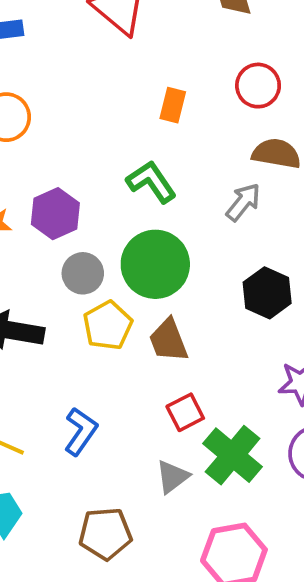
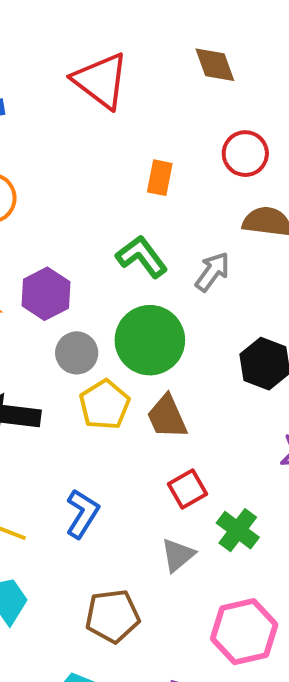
gray arrow: (243, 202) -> (212, 272), moved
green cross: (233, 455) -> (238, 530), size x0.7

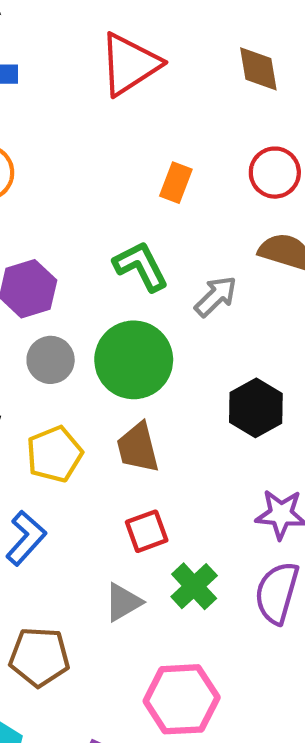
red triangle: (101, 81) -> (130, 64), turned 40
yellow pentagon: (105, 405) -> (54, 454), moved

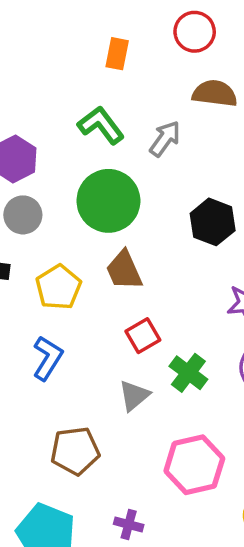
gray circle: (51, 360) -> (23, 215), moved

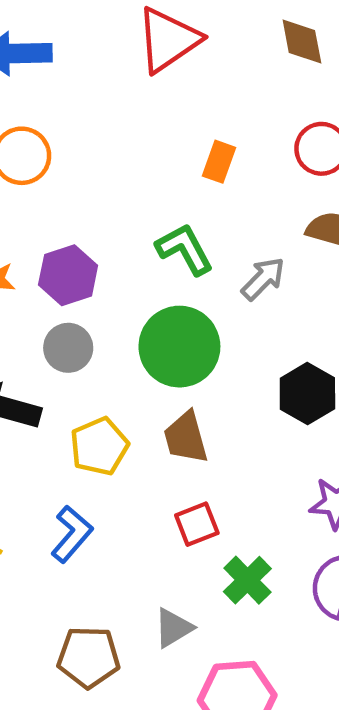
gray triangle: (134, 396) -> (173, 628), moved

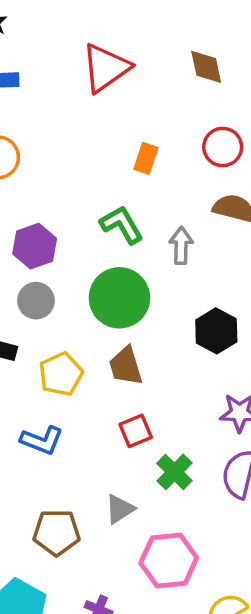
gray arrow: (263, 279) -> (181, 245), turned -42
blue L-shape: (72, 534) -> (42, 440), turned 72

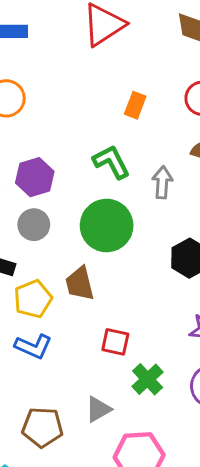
brown trapezoid: (126, 366) -> (80, 284), moved
yellow pentagon: (61, 374) -> (33, 299), moved
red square: (136, 431) -> (115, 342), turned 32

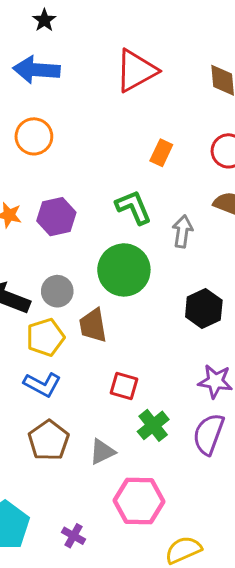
gray circle: (34, 225) -> (57, 291), moved
brown pentagon: (42, 427) -> (49, 440), moved, turned 30

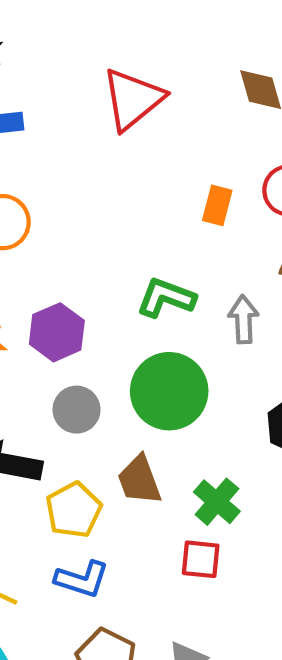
orange rectangle: (161, 153) -> (217, 205), moved
green L-shape: (133, 207) -> (166, 298), turned -36
gray circle: (57, 291) -> (77, 410), moved
green cross: (153, 425) -> (217, 502), moved

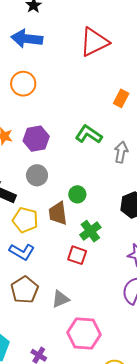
green circle: (169, 391) -> (77, 194), moved, size x0.5
yellow pentagon: (74, 510) -> (25, 220), turned 30

